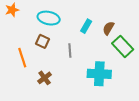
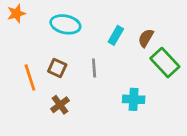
brown square: (43, 41) -> (57, 68), moved
cyan cross: (99, 74) -> (134, 99), size x0.7

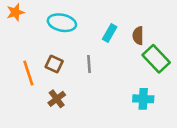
brown semicircle: (146, 38) -> (138, 36), turned -30
cyan cross: (134, 99) -> (143, 99), moved

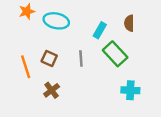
orange star: (15, 12) -> (27, 11), moved
brown semicircle: (138, 36) -> (129, 23), moved
green rectangle: (156, 59) -> (115, 54), moved

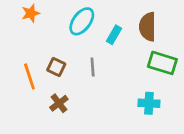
cyan ellipse: (56, 21) -> (82, 21), moved, turned -65
brown semicircle: (129, 23) -> (148, 27), size x1.5
green rectangle: (115, 54) -> (162, 63), moved, turned -30

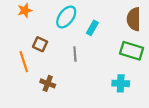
brown semicircle: (148, 27) -> (134, 19), moved
brown square: (56, 67) -> (40, 44), moved
brown cross: (59, 103) -> (48, 83), turned -32

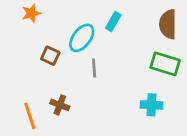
cyan ellipse: (66, 17) -> (82, 38), moved
cyan rectangle: (92, 28) -> (113, 21), moved
orange line: (24, 62) -> (30, 116), moved

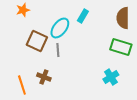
brown square: (50, 56) -> (37, 41), size x1.5
gray line: (94, 68) -> (58, 50), moved
cyan cross: (151, 105) -> (111, 77), turned -35

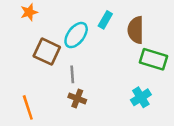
brown semicircle: (123, 18) -> (136, 30), moved
gray line: (58, 50) -> (72, 74), moved
brown cross: (44, 77) -> (77, 99), moved

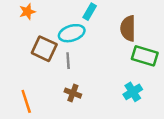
cyan rectangle: (105, 20) -> (90, 12), moved
cyan ellipse: (76, 35) -> (72, 33), turned 35
gray line: (72, 74) -> (68, 61), moved

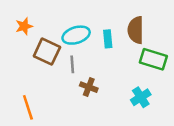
orange star: (27, 12) -> (24, 26), moved
cyan rectangle: (90, 12) -> (108, 39), moved, turned -35
brown cross: (73, 93) -> (89, 87), moved

